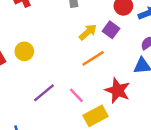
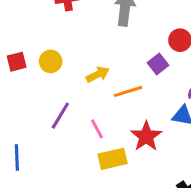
yellow arrow: (88, 32) -> (98, 74), moved
purple line: (44, 93) -> (60, 116), turned -35

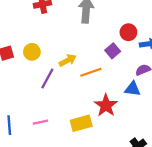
purple line: (60, 116) -> (47, 79), moved
pink line: (97, 129) -> (40, 122), moved, turned -72

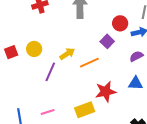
blue triangle: (133, 89) -> (136, 83), moved
red star: (106, 105) -> (106, 92), turned 30

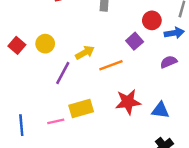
red square: (11, 52) -> (17, 45), turned -32
blue triangle: (136, 83) -> (160, 110), moved
yellow rectangle: (85, 110) -> (81, 108), moved

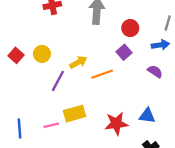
red circle: (152, 20) -> (130, 28), moved
purple semicircle: (169, 62) -> (155, 71), turned 56
red star: (128, 102) -> (116, 123), moved

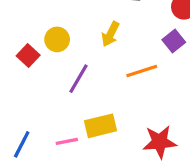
red square: (16, 55) -> (28, 56), moved
yellow arrow: (78, 62) -> (110, 34), moved, turned 144
blue line: (20, 129) -> (22, 144), turned 30

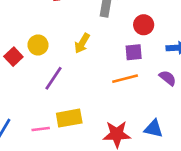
purple square: (174, 41) -> (134, 52), turned 30
orange line: (142, 71) -> (125, 79), moved

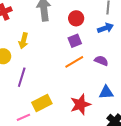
yellow arrow: (82, 43) -> (23, 41), moved
purple semicircle: (168, 78) -> (101, 61), moved

